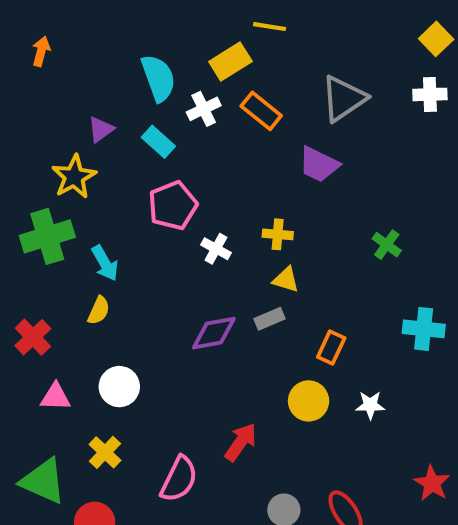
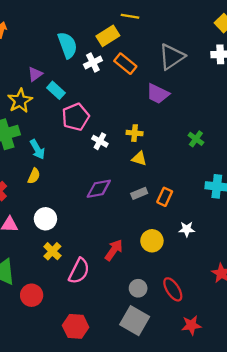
cyan rectangle: (158, 142) -> (56, 90), moved
gray rectangle: (269, 319) -> (139, 193), moved
yellow circle: (309, 401) -> (152, 241), moved
yellow cross: (105, 452) -> (52, 251), moved

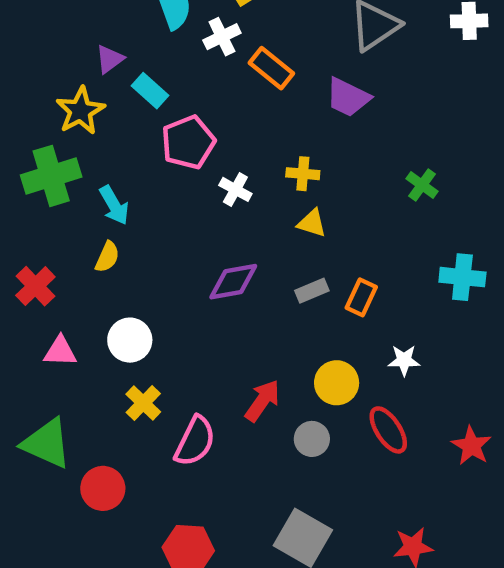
orange rectangle: (125, 64) -> (271, 68), moved
gray circle: (138, 288) -> (312, 439), moved
red ellipse: (173, 289) -> (388, 430), moved

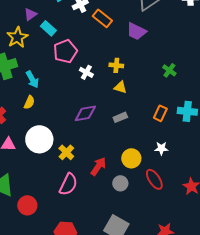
orange rectangle: (361, 297) -> (160, 113), moved
white circle: (130, 340) -> (39, 139), size x1.4
yellow cross: (143, 403) -> (66, 152), moved

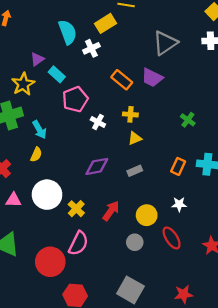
orange rectangle: (102, 18) -> (122, 80), moved
yellow triangle: (120, 87) -> (135, 138), turned -40
red arrow: (98, 166) -> (111, 211), moved
red circle: (27, 205) -> (50, 262), moved, size x1.4

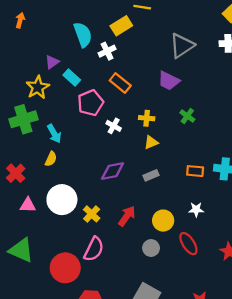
orange rectangle: (122, 80) -> (120, 83), moved
green cross: (188, 120) -> (187, 116), moved
orange rectangle: (178, 166) -> (195, 171), turned 70

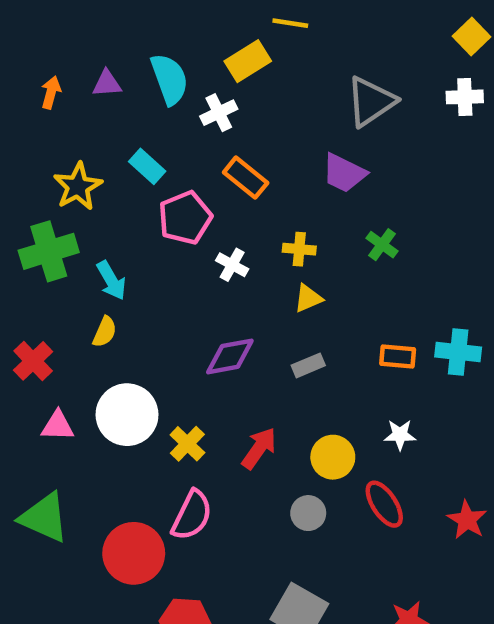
orange arrow: (20, 20) -> (51, 92), moved
purple triangle: (52, 62) -> (107, 84), moved, turned 32

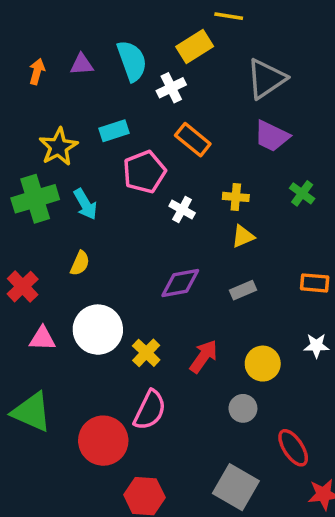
gray triangle: (371, 101) -> (266, 79), moved
cyan rectangle: (147, 166) -> (114, 131), turned -60
cyan arrow: (111, 280) -> (85, 204), moved
red ellipse: (384, 504) -> (293, 448), moved

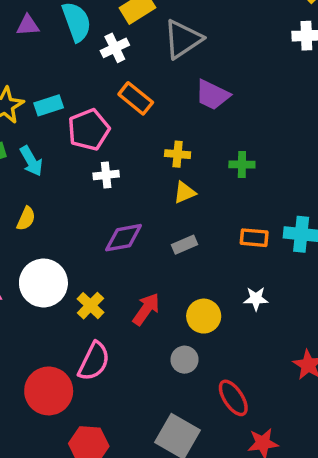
gray triangle: (266, 79) -> (183, 39), moved
cyan rectangle: (114, 131) -> (49, 105), moved
green cross: (302, 193) -> (242, 165), moved, turned -35
white cross: (182, 210) -> (106, 175), moved, turned -35

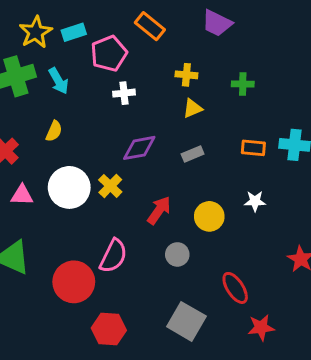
yellow cross: (90, 306) -> (110, 186), moved
gray circle: (184, 360) -> (177, 254), moved

